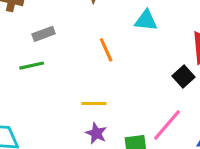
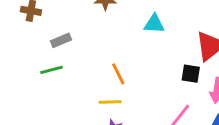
orange line: (106, 50) -> (118, 74), moved
black square: (183, 77) -> (191, 74), turned -36

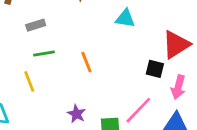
green line: (51, 70) -> (44, 54), moved
yellow line: (110, 102) -> (29, 81), moved, turned 65

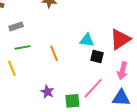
cyan triangle: (125, 18) -> (87, 40), moved
black square: (155, 69) -> (97, 57), moved

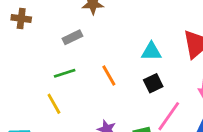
gray rectangle: (16, 26) -> (72, 37), moved
black square: (97, 57) -> (153, 83), moved, turned -32

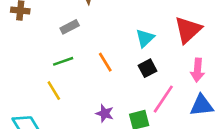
cyan triangle: (151, 51) -> (145, 38), turned -42

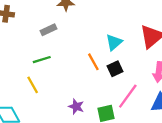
orange line: (105, 62) -> (93, 62), moved

